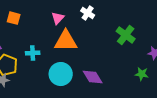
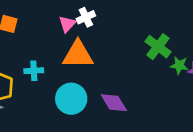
white cross: (88, 13) -> (86, 17), moved, turned 32
green star: (142, 74) -> (179, 65), moved

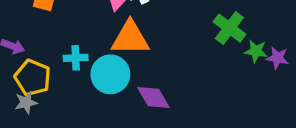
cyan circle: (71, 99) -> (110, 74), moved
purple diamond: (114, 103) -> (153, 97), moved

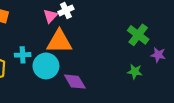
green cross: (229, 28) -> (138, 35), moved
green star: (256, 51) -> (135, 72), moved

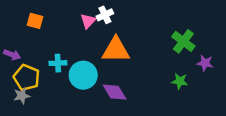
orange triangle: (59, 42) -> (116, 50), moved

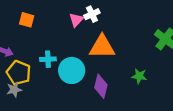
green star: (180, 81) -> (139, 76), moved
purple diamond: (115, 92) -> (101, 86), turned 45

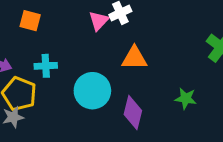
orange triangle: (102, 47) -> (134, 58), size x0.7
cyan cross: (48, 59) -> (46, 66), moved

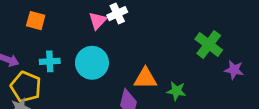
orange triangle: (134, 58) -> (145, 78), moved
cyan circle: (92, 91) -> (92, 63), moved

